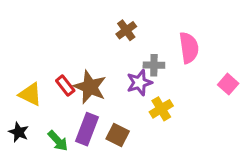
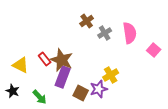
gray cross: (154, 65) -> (105, 33), moved, turned -32
purple star: (139, 83) -> (99, 89), moved
pink square: (228, 84) -> (154, 50), moved
purple rectangle: (87, 129) -> (63, 77), moved

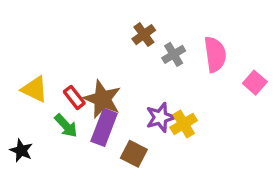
yellow triangle: (21, 65) -> (34, 89), moved
purple star: (99, 89) -> (160, 117), moved
green arrow: (40, 97) -> (66, 126), moved

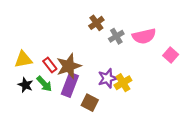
pink semicircle: (215, 54) -> (144, 36), turned 85
yellow triangle: (34, 89) -> (23, 59), turned -36
brown star: (102, 99) -> (69, 66), turned 30
black star: (21, 150) -> (25, 85), moved

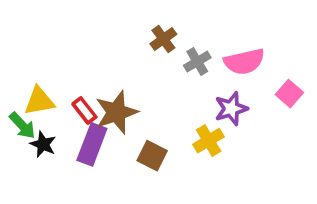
purple star: (107, 78) -> (231, 109), moved
green arrow: (44, 84) -> (22, 126), moved
purple rectangle: (70, 85) -> (92, 144), moved
brown square: (90, 103) -> (152, 156), moved

